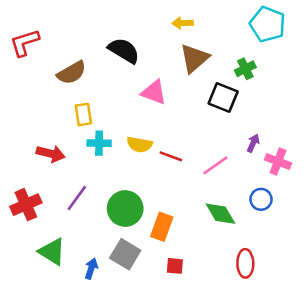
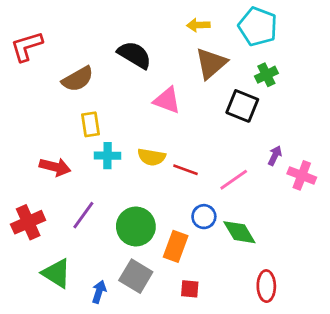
cyan pentagon: (268, 24) -> (258, 27), moved
blue circle: (261, 199) -> (204, 217), moved

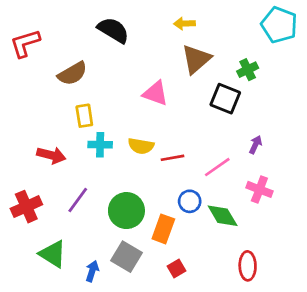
cyan pentagon: (258, 27) -> (279, 25), moved
black semicircle: (134, 55) -> (113, 30), moved
red line: (185, 170) -> (173, 158), turned -30
pink cross: (302, 175) -> (259, 189), moved
red square: (190, 289) -> (176, 268), turned -36

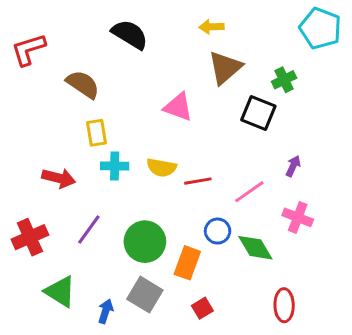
brown semicircle: (72, 74) -> (83, 84), turned -116

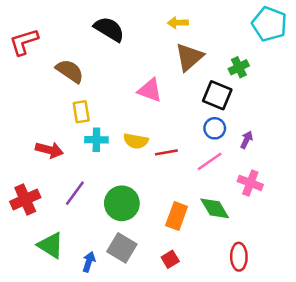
blue circle: (218, 231) -> (215, 128), moved
orange rectangle: (187, 263) -> (177, 216), moved

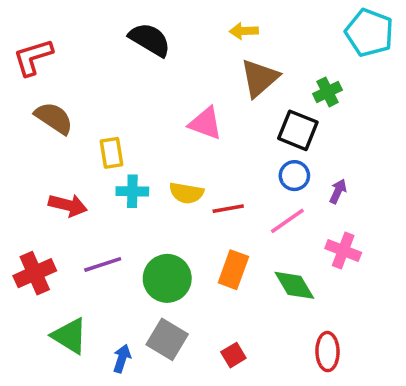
brown semicircle: (70, 71) -> (54, 118), moved
purple line: (75, 193) -> (103, 264), turned 36
orange rectangle: (177, 216) -> (233, 270), moved

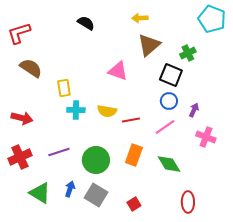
black semicircle: (150, 40) -> (86, 23), size x0.7
red arrow: (68, 205) -> (22, 118), moved
pink cross: (343, 250) -> (206, 137), moved
blue arrow: (122, 359) -> (70, 189), moved

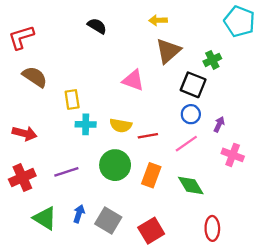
green circle: (96, 160) -> (115, 165), moved
red square: (134, 204) -> (151, 231), size x1.6

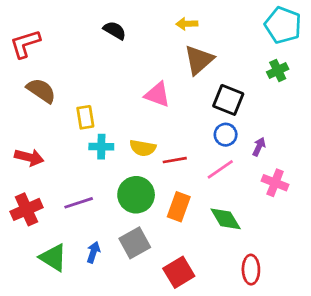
green cross: (212, 60) -> (278, 71), moved
gray square: (108, 220) -> (135, 243), moved, turned 30

